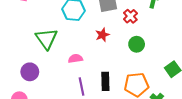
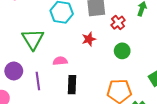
black rectangle: (105, 81) -> (72, 85), moved
purple line: (82, 87) -> (38, 81), moved

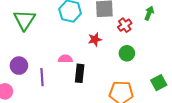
green triangle: (33, 39) -> (24, 20), moved
black rectangle: (72, 85) -> (80, 73), moved

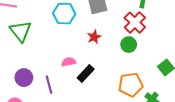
red cross: (125, 25) -> (135, 23), moved, size x1.5
black rectangle: (80, 73) -> (86, 73), turned 48

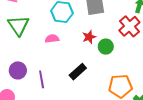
green circle: (129, 45) -> (106, 47), moved
pink semicircle: (69, 62) -> (52, 39), moved

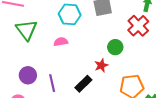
red star: (89, 37) -> (101, 65), moved
black rectangle: (78, 72) -> (83, 84), moved

